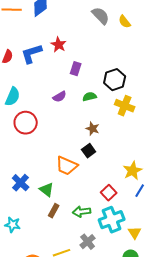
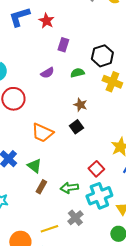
blue L-shape: (32, 54) -> (19, 17), moved
orange trapezoid: (67, 166) -> (42, 133), moved

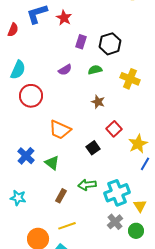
black hexagon: (102, 56) -> (110, 44), moved
black square: (76, 127) -> (93, 148), moved
red square: (96, 169) -> (114, 129), moved
brown rectangle: (41, 187) -> (61, 196), moved
gray cross: (75, 218) -> (115, 222), moved

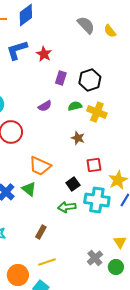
yellow cross: (130, 79) -> (97, 112), moved
red square: (114, 129) -> (94, 165), turned 35
green triangle: (52, 163) -> (29, 189), moved
green arrow: (87, 185) -> (67, 207), moved
cyan cross: (117, 193) -> (97, 200), moved, turned 30

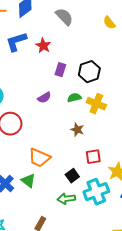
gray semicircle: (86, 25) -> (64, 17), moved
cyan cross: (97, 200) -> (96, 192), turned -30

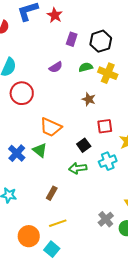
cyan cross: (96, 192) -> (108, 161), size x0.7

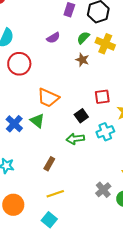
green semicircle: (86, 67) -> (83, 38), turned -32
brown star: (89, 99) -> (82, 60), moved
orange circle: (29, 236) -> (13, 205), moved

